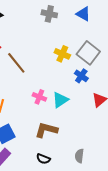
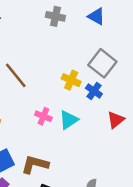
yellow cross: (62, 54) -> (71, 80), moved
brown L-shape: (46, 130) -> (35, 164), moved

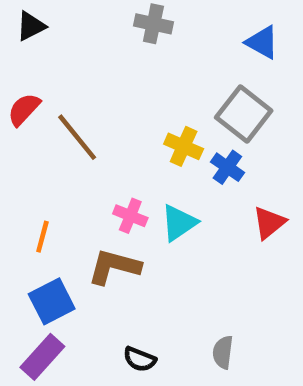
blue triangle: (96, 16) -> (262, 42), moved
brown L-shape: (35, 164) -> (114, 267), moved

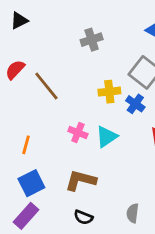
gray cross: (153, 24) -> (92, 40), moved, turned -30
yellow cross: (184, 146) -> (109, 92), turned -30
brown L-shape: (114, 267) -> (81, 180), moved

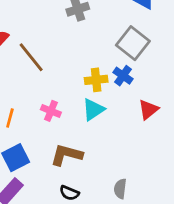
yellow cross: (109, 92) -> (96, 80), moved
pink cross: (78, 133) -> (51, 111), moved

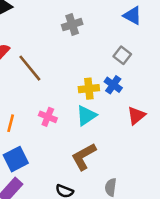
gray square: (133, 43) -> (122, 55), size x0.6
brown L-shape: (66, 155) -> (84, 157), moved, turned -44

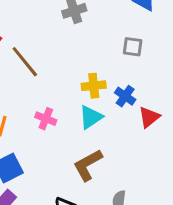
gray square: (122, 55) -> (133, 47), turned -30
blue cross: (113, 85) -> (125, 96), moved

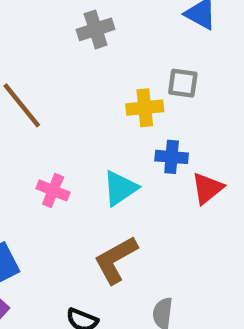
yellow cross: (94, 86) -> (145, 108), moved
blue cross: (125, 96) -> (172, 157), turned -30

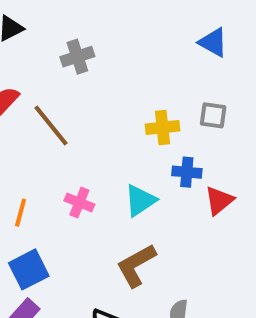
gray cross: (96, 29) -> (77, 57), moved
gray square: (183, 83) -> (213, 115), moved

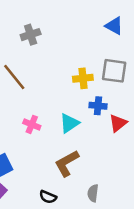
gray square: (213, 115) -> (114, 71), size x1.5

